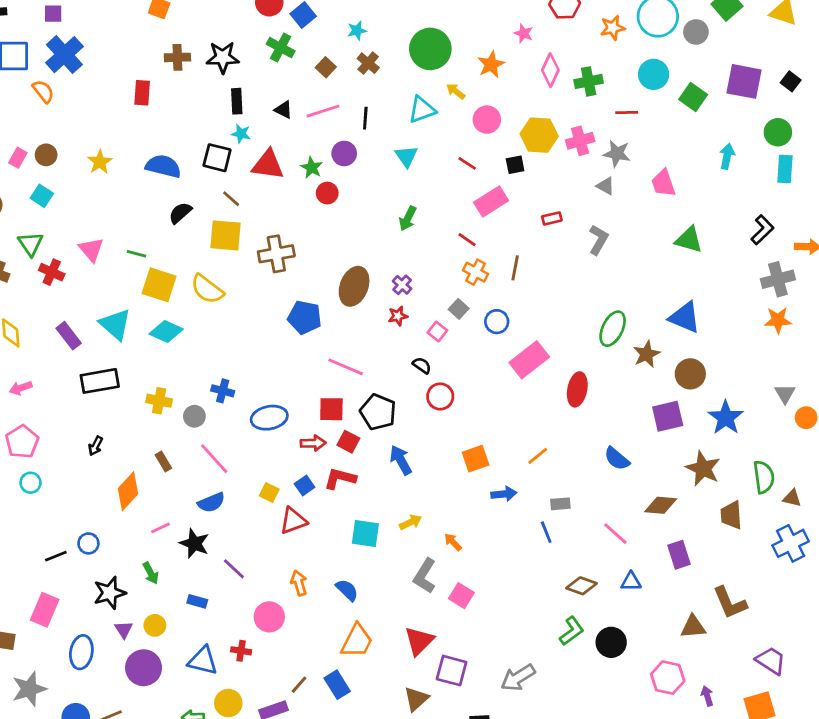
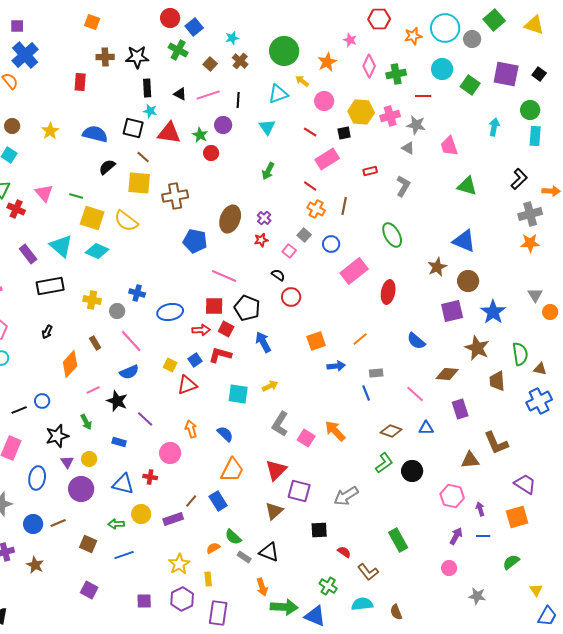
green ellipse: (613, 329) -> (392, 235), moved, turned -55
orange arrow: (453, 542) -> (335, 431), moved, size x1.6

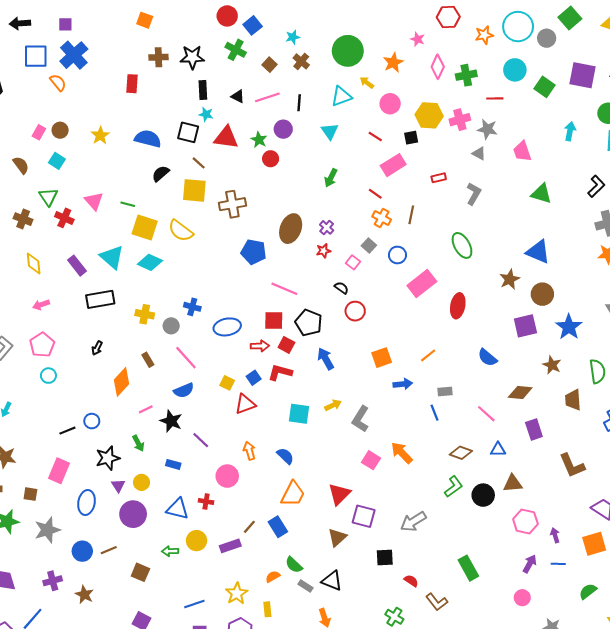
brown star: (477, 348) -> (552, 365), size x0.7
gray L-shape: (280, 424) -> (360, 419), moved
brown triangle: (470, 460) -> (513, 483), moved
blue line: (124, 555) -> (194, 604), moved

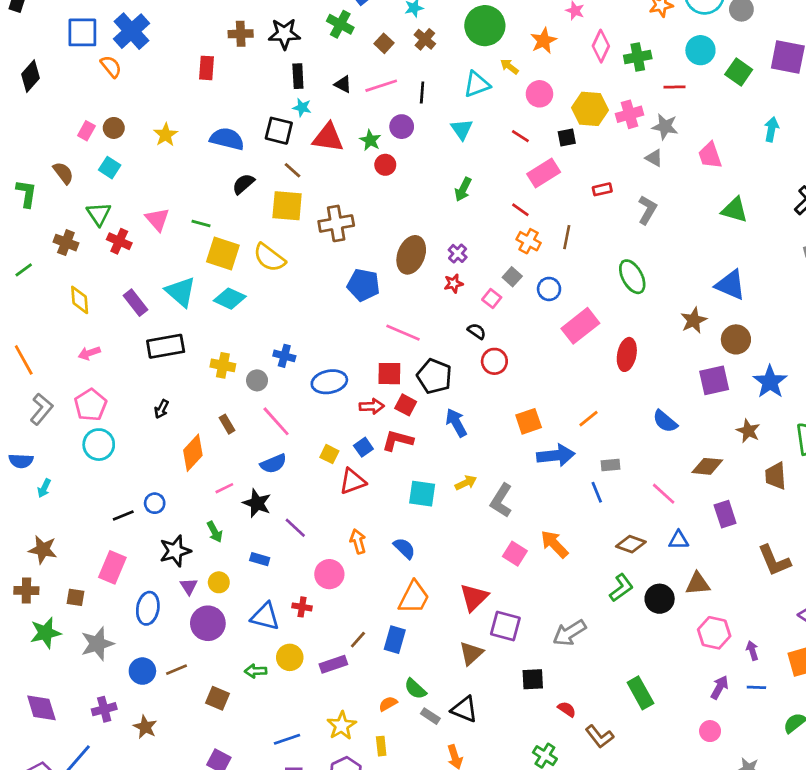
cyan circle: (48, 376) -> (99, 445), size x1.5
blue arrow: (403, 384) -> (556, 455), size x1.5
blue rectangle: (278, 527) -> (395, 640), turned 48

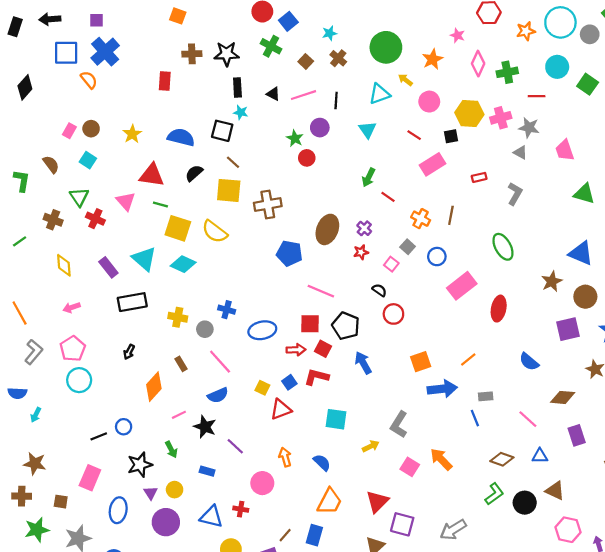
red triangle: (328, 138) -> (152, 175), moved
red line: (520, 210) -> (388, 197), moved
yellow arrow: (466, 483) -> (371, 446), moved
brown triangle: (698, 584) -> (555, 491), turned 30

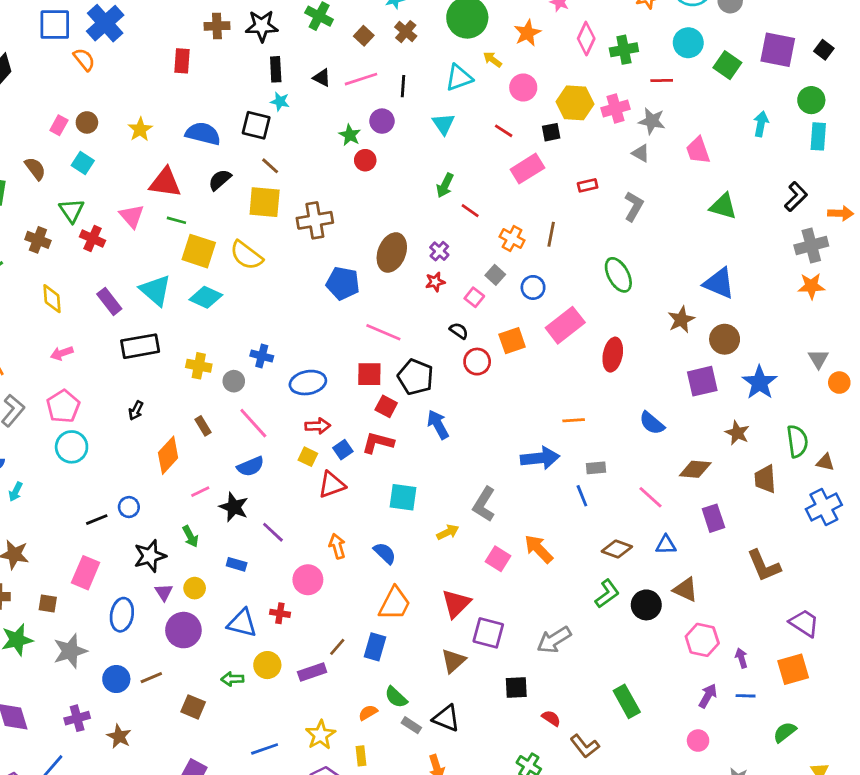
red arrow: (296, 350) -> (318, 426), moved
orange line: (468, 360) -> (574, 420), turned 35
orange square: (421, 362) -> (512, 341), moved

